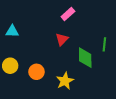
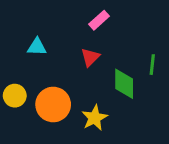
cyan triangle: (12, 31) -> (37, 47), moved
orange circle: (37, 72) -> (53, 104), size x1.5

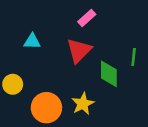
red triangle: (90, 57) -> (79, 50), size x1.5
orange circle: (53, 104) -> (46, 108), moved

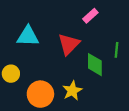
pink rectangle: (87, 18) -> (90, 16), moved
cyan triangle: (32, 41) -> (28, 36), size x1.5

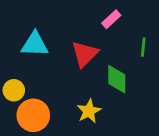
green line: (116, 50) -> (143, 47), moved
orange circle: (40, 94) -> (33, 115), moved

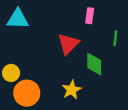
pink rectangle: (111, 19) -> (90, 16), turned -40
cyan triangle: (35, 44) -> (18, 19), moved

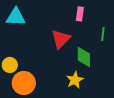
yellow star: (72, 90) -> (75, 80), moved

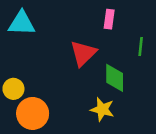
yellow star: (75, 80) -> (102, 109), turned -30

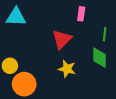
green diamond: (115, 78) -> (100, 58), moved
yellow star: (102, 109) -> (67, 69), moved

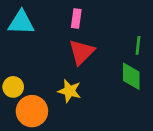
pink rectangle: (81, 14) -> (76, 19), moved
yellow star: (67, 69) -> (70, 91), moved

